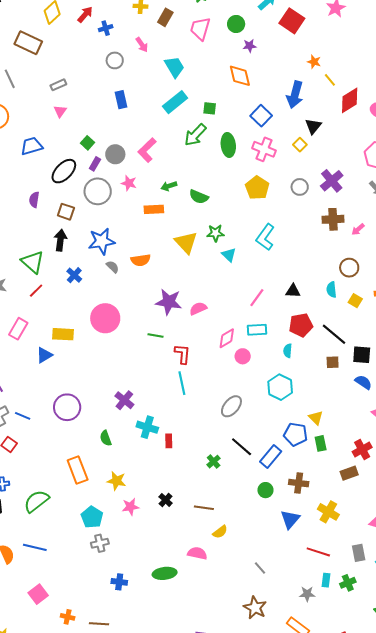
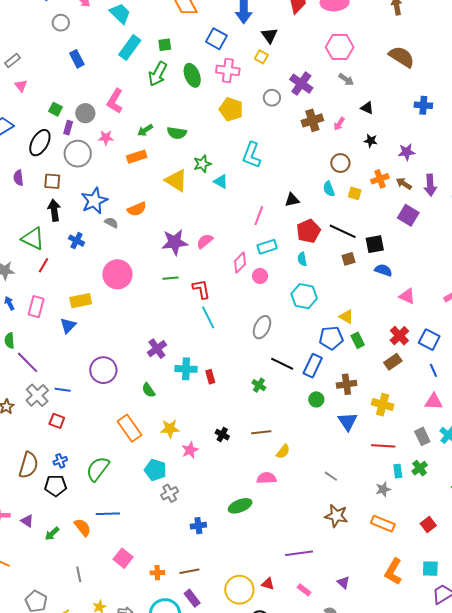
purple cross: (124, 400) -> (157, 349), turned 30

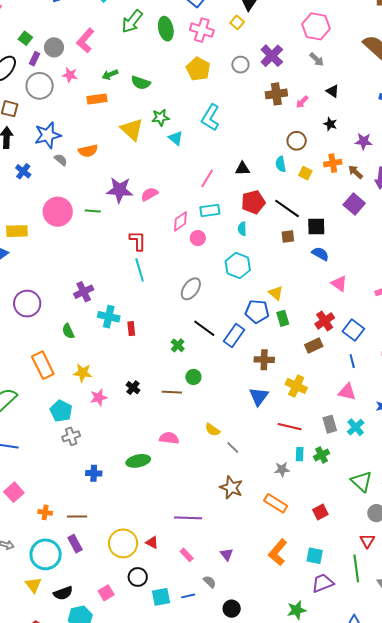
green line: (170, 278) -> (93, 211), moved
green circle: (316, 399) -> (193, 377), moved
yellow semicircle: (283, 451) -> (212, 430), moved, turned 77

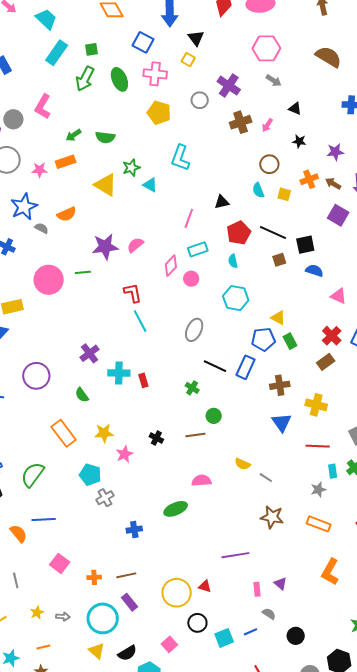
pink star: (70, 75) -> (39, 170), moved
pink rectangle: (187, 555) -> (257, 589), moved, turned 48

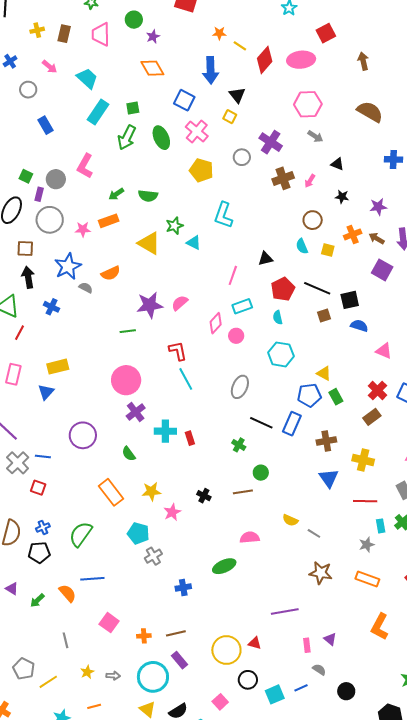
pink cross: (155, 74) -> (197, 131), turned 35
pink circle: (49, 280) -> (126, 380), moved

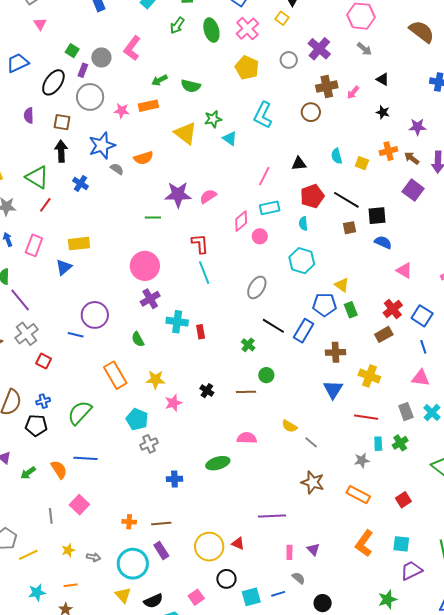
green arrow: (127, 137) -> (177, 25), size x0.7
brown circle: (313, 220) -> (311, 112), moved
blue line: (43, 456) -> (76, 335), moved
pink square: (109, 623) -> (79, 505), moved

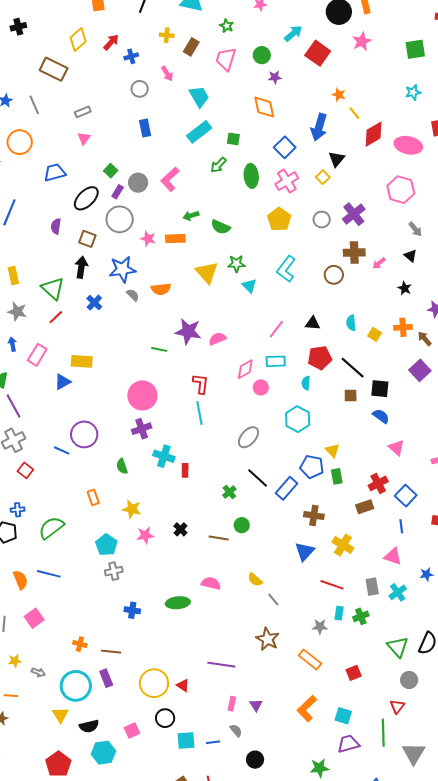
gray arrow: (364, 49) -> (415, 229), moved
orange rectangle: (115, 375) -> (93, 497), size x0.6

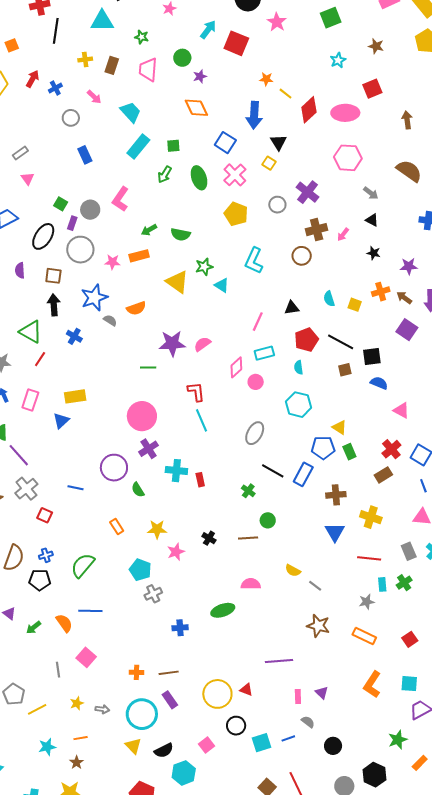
purple circle: (84, 434) -> (114, 468), moved

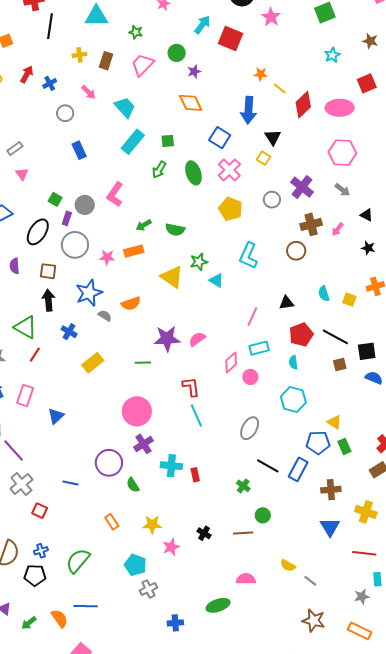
pink trapezoid: (148, 70) -> (142, 65), turned 40
gray arrow: (371, 193) -> (342, 190), moved
yellow rectangle: (75, 396) -> (93, 363), moved, turned -30

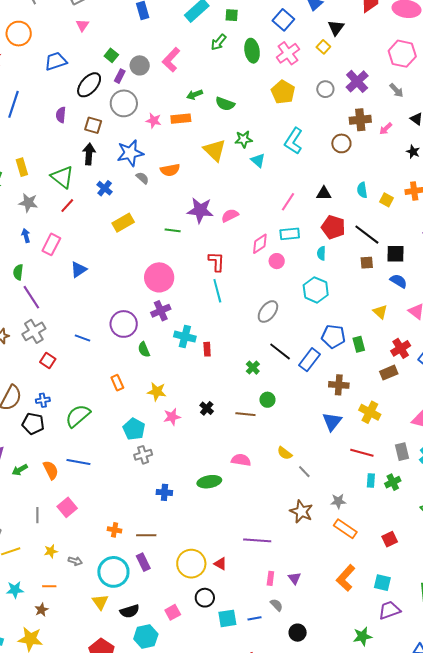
red pentagon: (301, 335) -> (333, 227), turned 30
yellow triangle: (334, 422) -> (380, 312), moved
gray star: (362, 597) -> (338, 501), moved

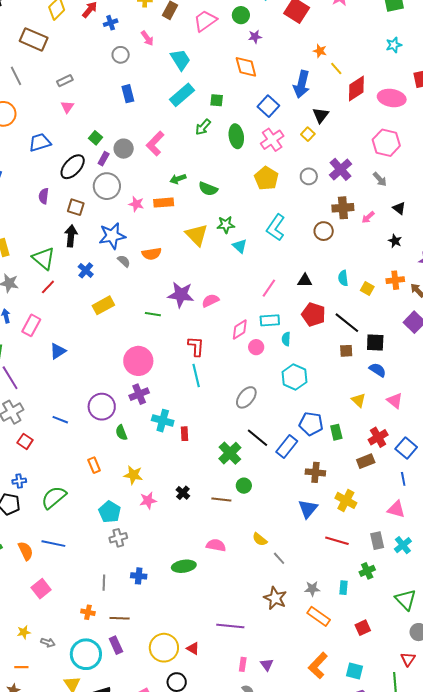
cyan semicircle: (321, 253) -> (286, 339), moved
green cross: (253, 368) -> (230, 453), size x1.6
cyan rectangle: (371, 481) -> (344, 588), moved
gray line: (37, 515) -> (104, 583), moved

